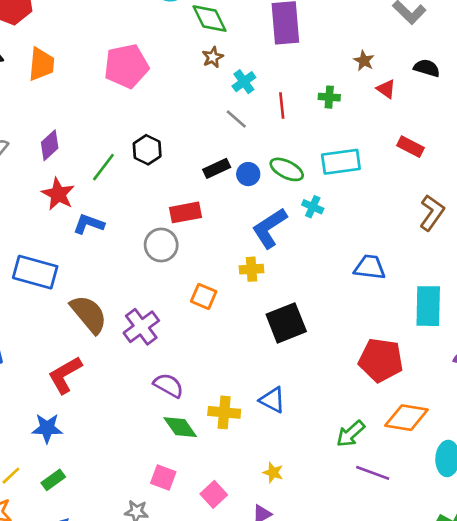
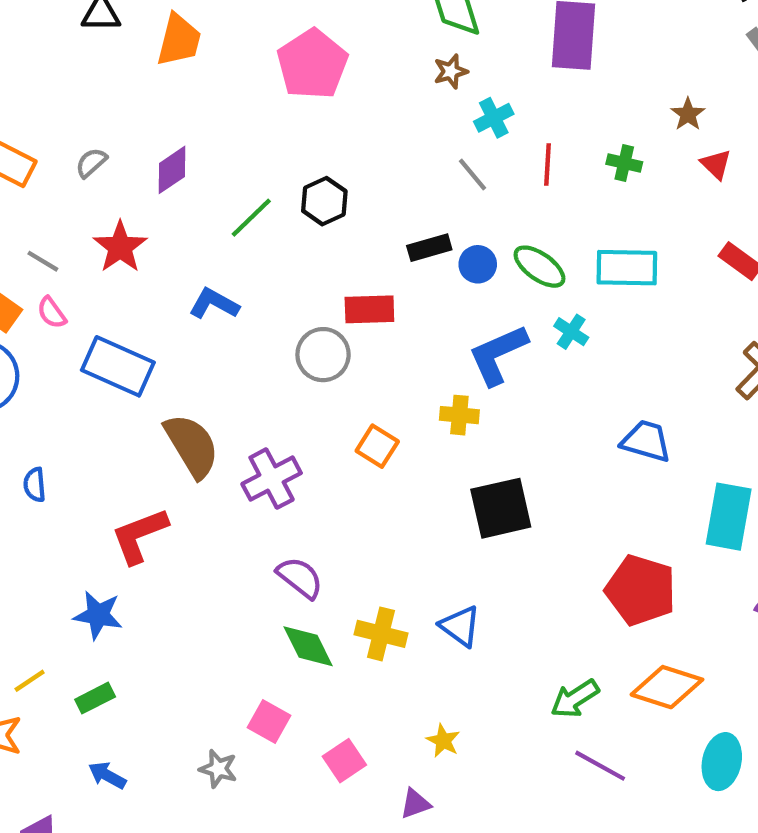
pink pentagon: (126, 66) -> (312, 64), turned -30
red star: (58, 194) -> (120, 247), moved

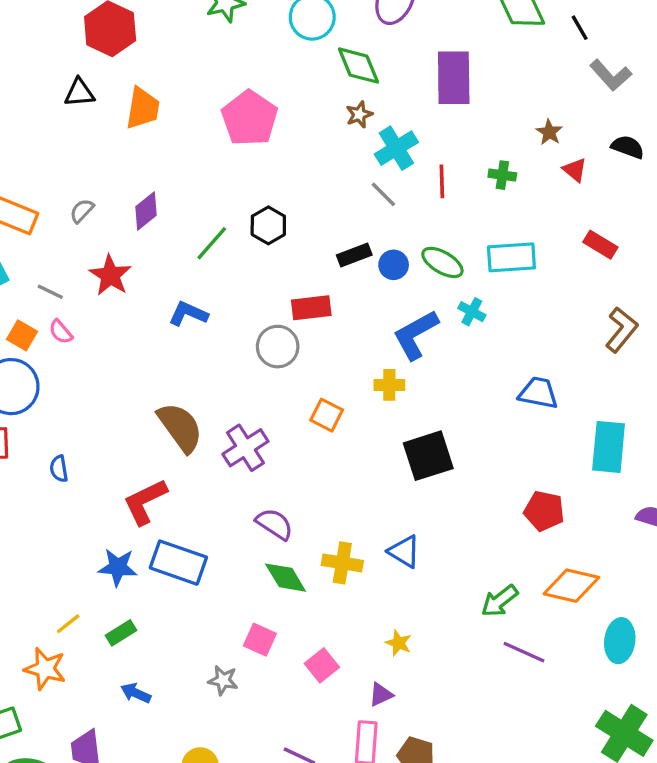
cyan cross: (494, 118) -> (396, 148), size x1.4
blue rectangle: (118, 366) -> (178, 563), moved
red pentagon: (641, 590) -> (544, 511), size x0.7

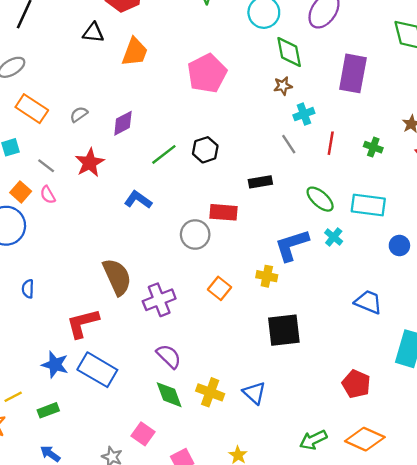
cyan cross: (396, 148) -> (304, 114), size x0.7
blue circle: (394, 265) -> (399, 246), moved

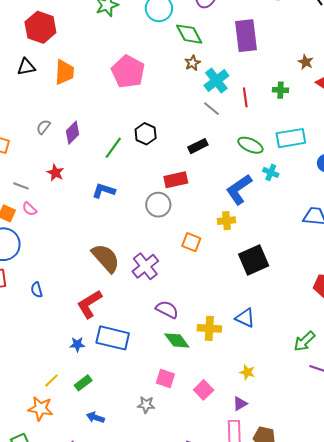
gray semicircle: (79, 114) -> (43, 127), moved
cyan cross: (304, 114) -> (216, 81), size x1.4
red star: (90, 163) -> (55, 173), size x0.7
blue star: (55, 365) -> (77, 344), size x0.7

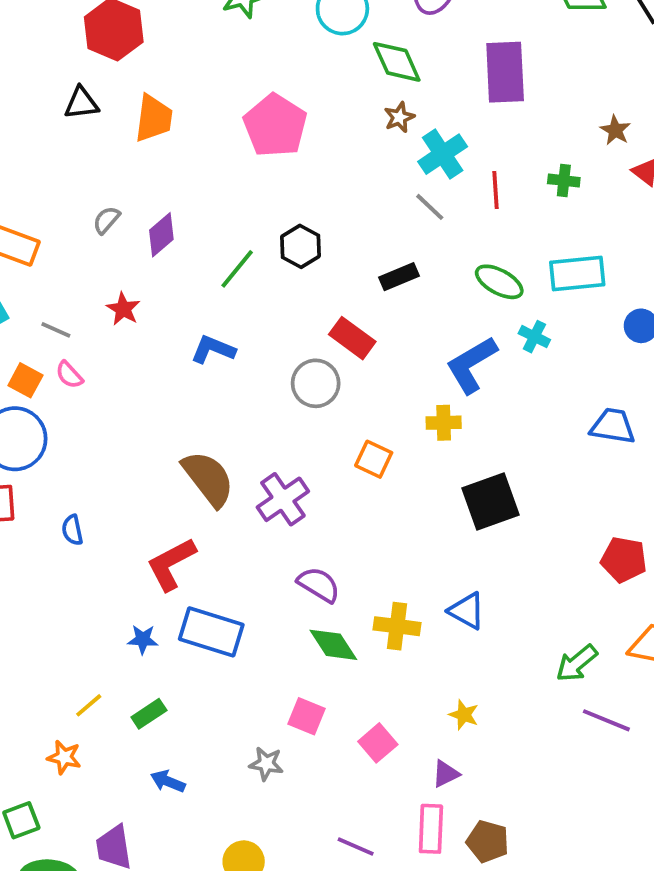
red rectangle: (176, 180) -> (352, 338), turned 45
orange star: (40, 409) -> (64, 757), size x0.7

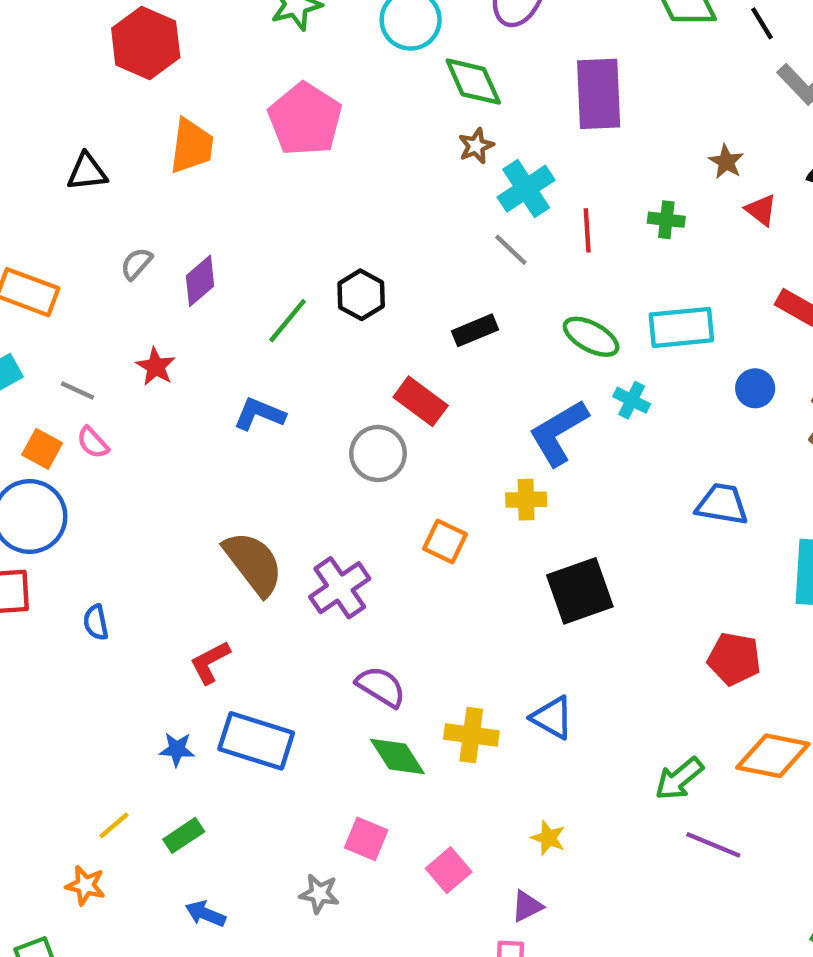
black triangle: (81, 103) -> (87, 172), moved
pink pentagon: (275, 126) -> (305, 119), moved
red L-shape: (171, 564) -> (210, 662), size x0.7

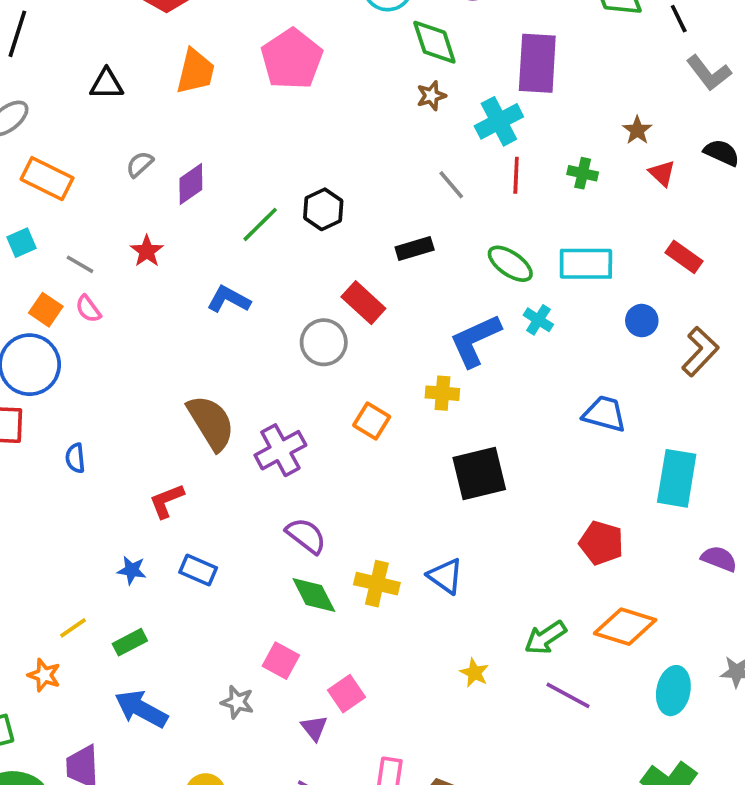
cyan cross: (526, 189) -> (499, 121), moved
blue rectangle: (256, 741) -> (198, 570), size x0.6
yellow star: (548, 838) -> (474, 673), moved
purple triangle: (527, 906) -> (314, 728), moved, turned -48
blue arrow: (205, 914) -> (141, 709), size x1.6

